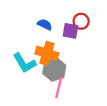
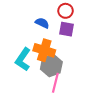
red circle: (81, 21) -> (66, 11), moved
cyan L-shape: (24, 63) -> (23, 59), turned 65

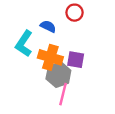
purple square: (67, 29) -> (76, 60), moved
cyan L-shape: (23, 59) -> (24, 44), moved

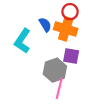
blue semicircle: (48, 26) -> (45, 25), turned 32
orange cross: (50, 57) -> (66, 29), moved

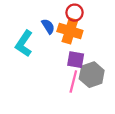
gray hexagon: (55, 70) -> (92, 75), moved
pink line: (59, 88) -> (73, 81), moved

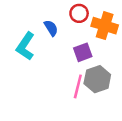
orange cross: (70, 31) -> (105, 26), moved
purple square: (76, 60) -> (83, 52), moved, turned -30

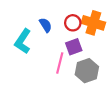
red circle: (79, 13) -> (73, 23), moved
pink line: (78, 86) -> (60, 63), moved

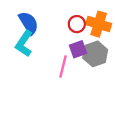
blue semicircle: (46, 25) -> (29, 23), moved, size x1.5
gray hexagon: (87, 71) -> (95, 54), moved

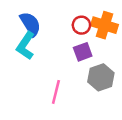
gray hexagon: (95, 54) -> (101, 77), moved
pink line: (63, 67) -> (56, 92), moved

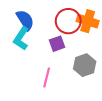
red circle: (81, 25) -> (68, 21), size x1.6
purple square: (83, 52) -> (57, 44), moved

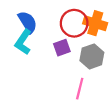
gray hexagon: (85, 65) -> (92, 56), moved
pink line: (47, 77) -> (80, 89), moved

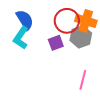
gray hexagon: (92, 56) -> (81, 37), moved
pink line: (80, 89) -> (83, 80), moved

